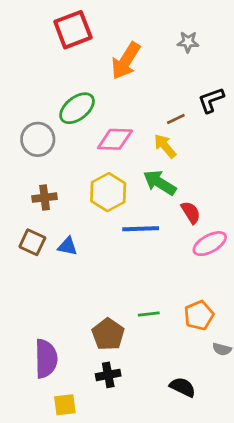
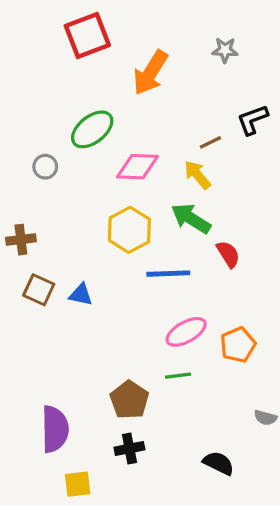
gray circle: (38, 139) -> (45, 167), size x0.6
brown cross: (45, 198) -> (21, 240), moved
pink ellipse: (210, 244) -> (186, 332), moved
orange pentagon: (199, 315) -> (238, 345), moved

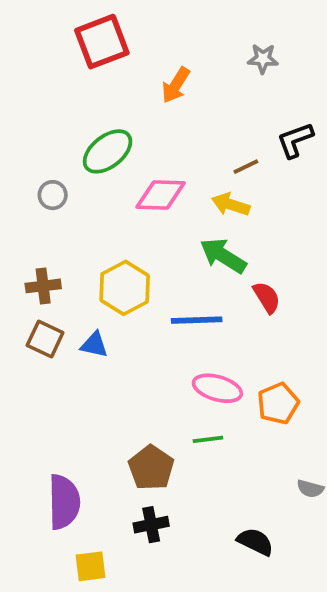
orange arrow: (150, 73) -> (176, 85), size x0.7
yellow arrow: (197, 175) -> (231, 205), turned -32
yellow hexagon: (129, 230) -> (125, 288), moved
brown cross: (21, 240) -> (43, 286), moved
pink ellipse: (186, 332) -> (217, 388), turned 45

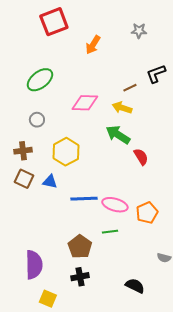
green ellipse: (108, 151) -> (40, 80), moved
gray circle: (53, 195) -> (37, 120), moved
blue line: (197, 320) -> (84, 199), moved
yellow square: (91, 566) -> (48, 299), turned 30

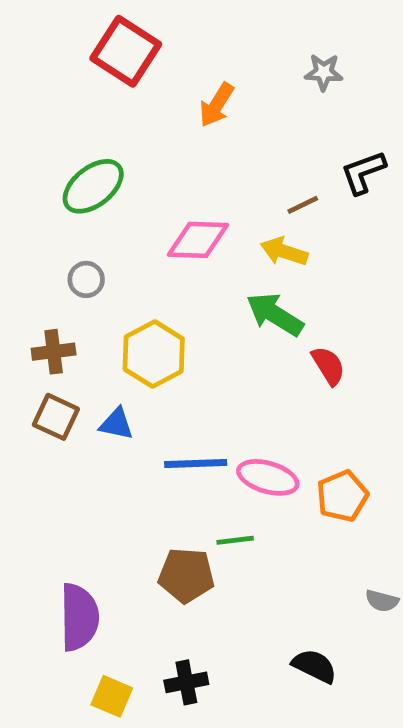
red square: (54, 22) -> (126, 51), turned -36
green line: (110, 232) -> (235, 540), moved
brown pentagon: (80, 247) -> (186, 575), turned -30
black cross: (80, 277) -> (186, 682), moved

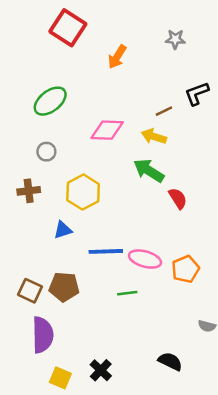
brown square: (56, 417) -> (30, 291), moved
blue triangle: (116, 424) -> (63, 230), turned -30
brown pentagon: (186, 575) -> (64, 287), moved
black cross: (186, 682) -> (101, 370), turned -35

